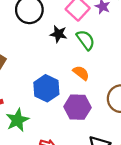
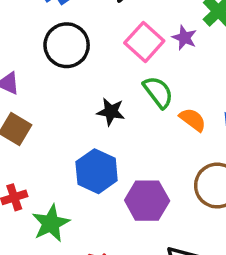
black star: (58, 34) -> (111, 112), moved
orange semicircle: (81, 73) -> (193, 120), moved

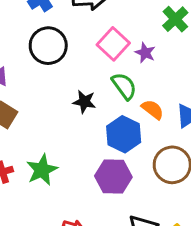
purple star: (184, 38) -> (145, 53), moved
blue hexagon: (97, 171) -> (124, 134), moved
green star: (51, 223) -> (42, 170), moved

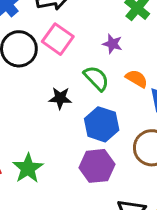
pink square: (113, 44) -> (58, 39), moved
orange semicircle: (153, 109) -> (137, 79), moved

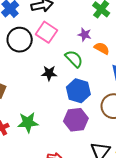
orange semicircle: (137, 79) -> (102, 48), moved
green star: (28, 168) -> (28, 122), turned 30

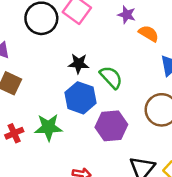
green semicircle: (74, 59) -> (111, 77), moved
blue hexagon: (78, 91) -> (80, 98), moved

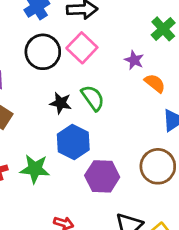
black star: (79, 64) -> (61, 103), moved
green semicircle: (111, 77) -> (93, 98), moved

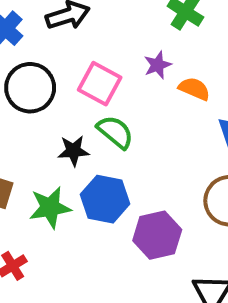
pink square: (82, 48) -> (100, 84), moved
purple star: (134, 60) -> (158, 65), turned -30
green star: (35, 169) -> (50, 207), moved

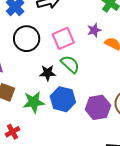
pink square: (100, 84) -> (63, 38), turned 35
purple hexagon: (157, 235) -> (98, 107), moved

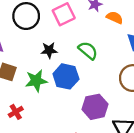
green semicircle: (70, 64) -> (88, 50), moved
purple hexagon: (98, 107) -> (95, 107), moved

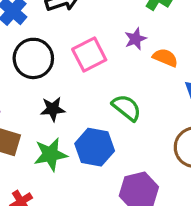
black star: (49, 50) -> (53, 109), moved

